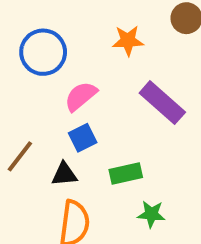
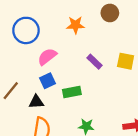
purple rectangle: (162, 103) -> (94, 62), size x0.6
green rectangle: (126, 174) -> (72, 92), moved

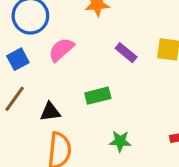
blue square: (48, 81) -> (18, 59), moved

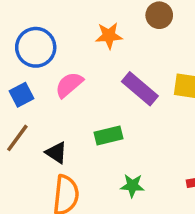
purple rectangle: (126, 53) -> (140, 89), size x1.5
black triangle: (50, 112) -> (56, 153), turned 40

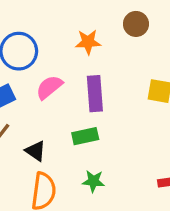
purple rectangle: (140, 89) -> (95, 94), moved, turned 44
green star: (132, 186) -> (93, 181), moved

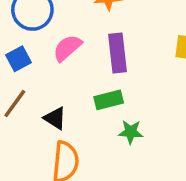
green star: (93, 181) -> (131, 132), moved

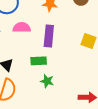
pink semicircle: (67, 48) -> (22, 27), turned 30

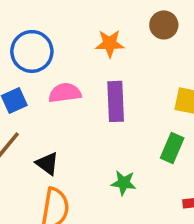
green rectangle: (39, 61) -> (172, 148), moved, turned -56

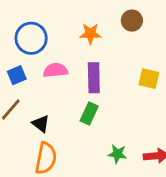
green rectangle: (172, 148) -> (89, 113), moved
green star: (124, 183) -> (117, 154), moved

